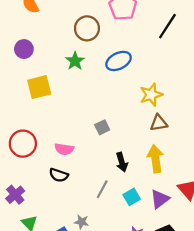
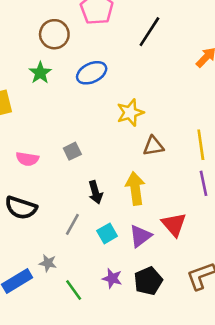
brown triangle: (159, 123) -> (153, 146), moved
pink semicircle: (64, 149) -> (27, 159), moved
black semicircle: (59, 175) -> (21, 208), size x1.4

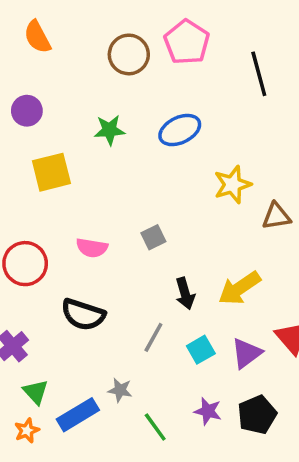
black line: (149, 32) -> (259, 74), turned -48
brown circle: (54, 34) -> (129, 54), moved
green star: (40, 73) -> (109, 130), turned 30
brown triangle: (153, 146) -> (276, 216), moved
yellow arrow: (135, 188) -> (239, 288), turned -116

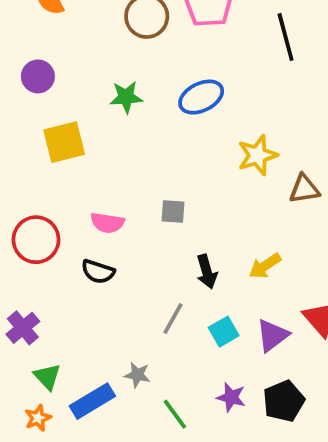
gray square: (153, 237) -> (173, 212), turned 30
yellow arrow: (239, 288) -> (265, 266), size x0.7
black semicircle: (83, 315) -> (98, 272), moved, size x0.7

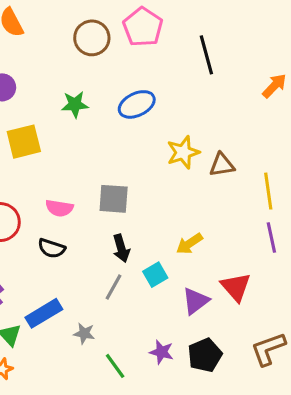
brown triangle: (304, 189) -> (222, 165), moved
gray square: (173, 212) -> (114, 199), size x1.5
black arrow: (207, 272) -> (121, 248), moved
cyan square: (224, 332) -> (155, 275), moved
blue rectangle: (92, 401) -> (44, 313), moved

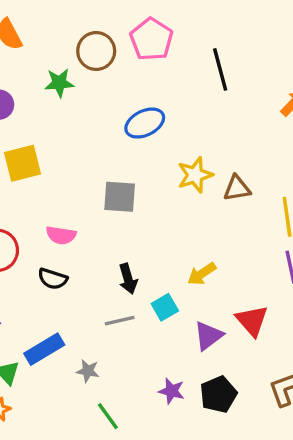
green star: (75, 104) -> (59, 83), moved
gray square: (114, 199) -> (120, 197), moved
gray line: (114, 287) -> (120, 321), turned 48
green line: (115, 366) -> (108, 416), moved

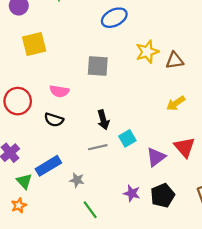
yellow arrow: (202, 274) -> (176, 103), moved

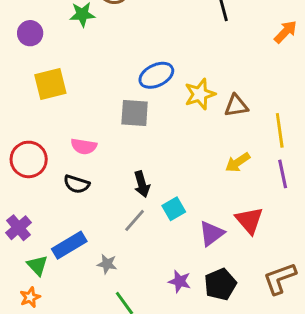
blue ellipse: (114, 18) -> (156, 75), moved
gray line: (98, 147) -> (135, 220), turned -36

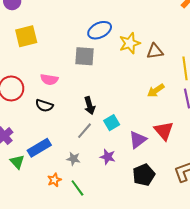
gray star: (107, 264) -> (73, 159), moved
purple star: (180, 281) -> (108, 157), moved
orange star: (30, 297) -> (54, 180), moved

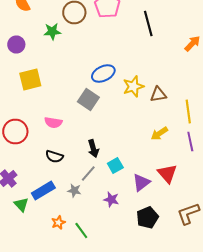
gray square: (84, 56) -> (88, 100), turned 30
black semicircle: (44, 106) -> (54, 156), moved
gray star: (73, 159) -> (74, 190), moved

